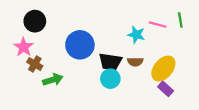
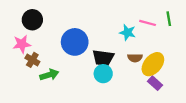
pink star: (24, 47) -> (22, 44), turned 30
brown semicircle: (135, 62) -> (135, 58), moved

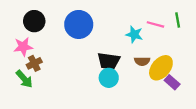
blue circle: (75, 42) -> (79, 24), moved
brown cross: (32, 60) -> (34, 63), turned 32
green arrow: (49, 75) -> (24, 79), moved, turned 66
purple rectangle: (155, 83) -> (172, 82), moved

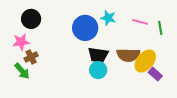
green line: (178, 20) -> (160, 28), moved
blue circle: (79, 24) -> (85, 28), moved
cyan star: (134, 34) -> (108, 18), moved
brown semicircle: (142, 61) -> (128, 55), size x1.6

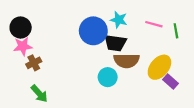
black circle: (31, 19) -> (21, 28), moved
black trapezoid: (98, 55) -> (115, 43), moved
brown semicircle: (128, 55) -> (126, 61), moved
green arrow: (22, 71) -> (39, 94), moved

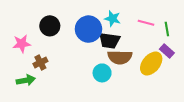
black circle: (21, 28) -> (50, 26), moved
brown cross: (34, 63) -> (40, 62), moved
purple rectangle: (170, 82) -> (167, 51), moved
green arrow: (39, 94) -> (26, 80), moved, turned -60

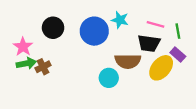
black trapezoid: (109, 41) -> (149, 43), moved
pink star: (22, 44) -> (23, 47), turned -30
green arrow: (26, 80) -> (26, 63), moved

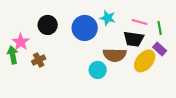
green arrow: (26, 63) -> (13, 55), moved, turned -90

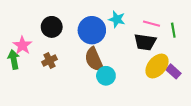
purple rectangle: (160, 49) -> (173, 71), moved
brown semicircle: (115, 55) -> (94, 59), moved, turned 65
brown cross: (39, 60) -> (50, 61), moved

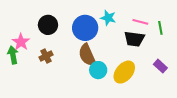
yellow ellipse: (157, 66) -> (124, 72), moved

